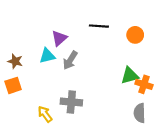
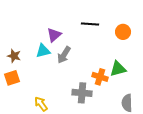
orange cross: (144, 84) -> (100, 77), moved
gray cross: (71, 102) -> (82, 93), moved

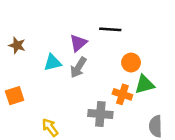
orange circle: (123, 32) -> (131, 63), moved
purple triangle: (54, 35) -> (78, 43), moved
brown star: (14, 56) -> (17, 45), moved

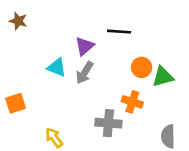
brown star: (17, 45) -> (18, 21), moved
cyan triangle: (53, 63) -> (57, 67), turned 36
green triangle: (144, 85) -> (163, 77), moved

